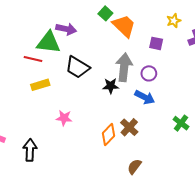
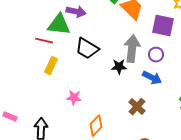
purple square: (156, 43) -> (163, 26), size x1.6
yellow rectangle: (40, 85) -> (51, 66), turned -48
orange diamond: (109, 134) -> (96, 126), moved

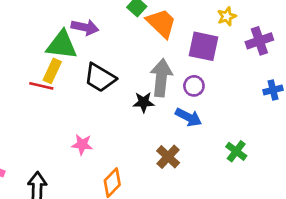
red line: (44, 41) -> (41, 86), moved
yellow rectangle: (51, 66) -> (52, 71), moved

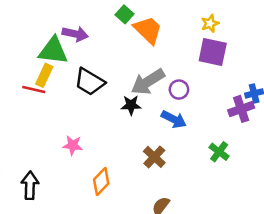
purple cross: (259, 41) -> (241, 109), moved
purple square: (204, 46) -> (213, 52), moved
gray arrow: (161, 78) -> (148, 82), turned -128

